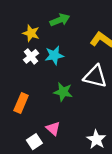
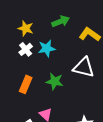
green arrow: (60, 20) -> (61, 21), moved
orange rectangle: (21, 103) -> (26, 84), moved

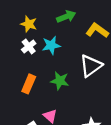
white triangle: (84, 67) -> (91, 66), turned -50

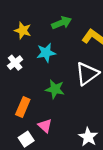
white cross: (29, 46) -> (15, 63), moved
orange rectangle: (29, 84) -> (23, 107), moved

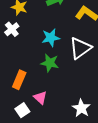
cyan star: (46, 53) -> (51, 38), moved
white cross: (15, 63) -> (12, 29), moved

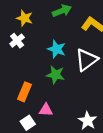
cyan star: (51, 38) -> (57, 49), turned 30
pink triangle: (40, 98) -> (46, 110), turned -40

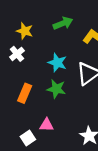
orange rectangle: (25, 92) -> (25, 93), moved

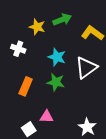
yellow star: (25, 31) -> (37, 27), moved
white cross: (17, 54) -> (18, 49), turned -32

